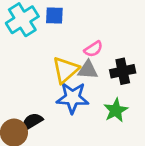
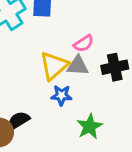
blue star: (72, 98) -> (61, 95), size x0.6
green star: (116, 110) -> (90, 126), moved

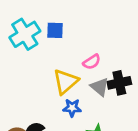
gray triangle: (78, 66) -> (100, 87), moved, turned 36

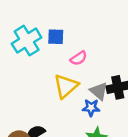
pink semicircle: (92, 62) -> (78, 58), moved
blue star: (72, 108) -> (91, 108), moved

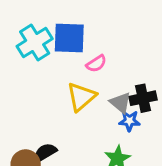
blue square: (56, 37) -> (69, 38), size x1.6
blue star: (91, 108) -> (129, 121), moved

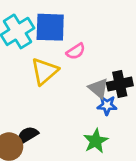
yellow triangle: (81, 97) -> (44, 71), moved

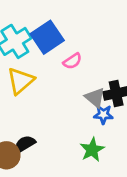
blue square: (50, 27) -> (47, 37), turned -36
yellow triangle: (44, 71) -> (20, 81), moved

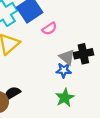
blue star: (103, 115) -> (64, 70), moved

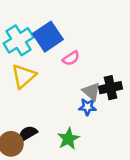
green star: (65, 98) -> (68, 139), moved

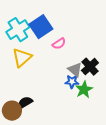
black cross: (110, 88) -> (90, 67), turned -30
green star: (68, 139) -> (84, 90), moved

